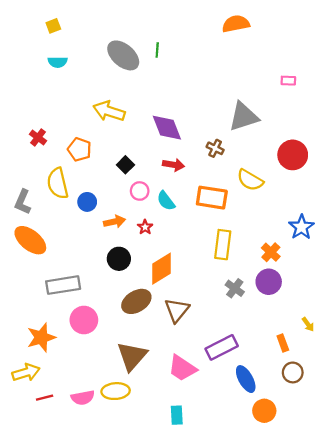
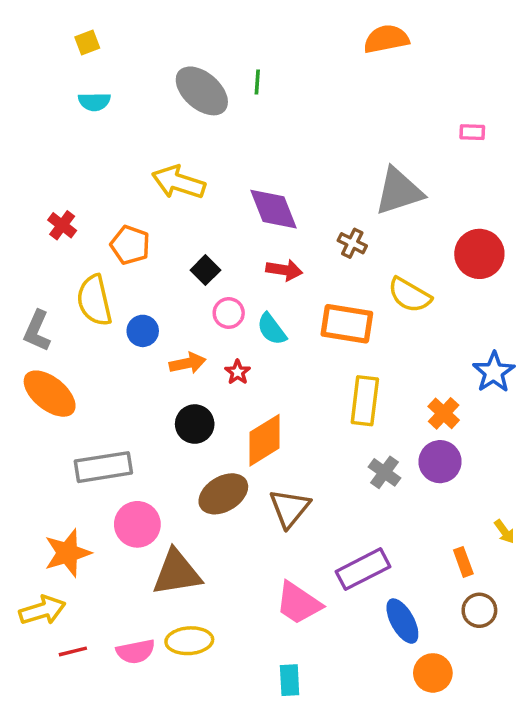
brown triangle: (132, 356) -> (177, 573), moved, turned 40

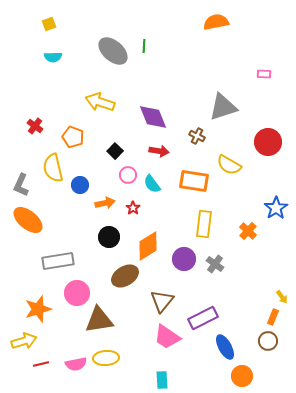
purple circle: (440, 462) -> (184, 259), moved
brown triangle: (290, 508) -> (162, 301), moved
orange rectangle: (463, 562) -> (273, 317), moved, turned 42

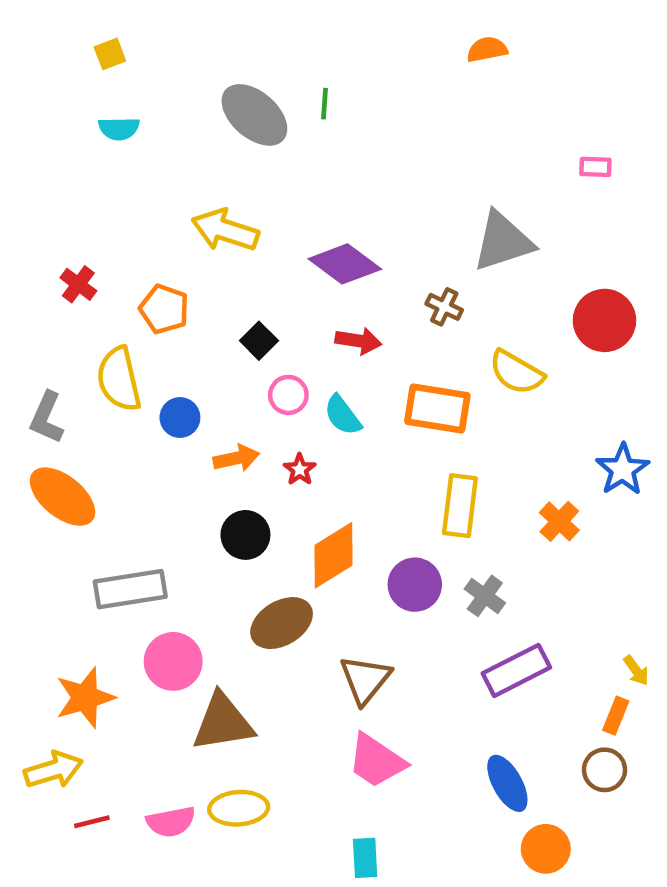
orange semicircle: (216, 22) -> (487, 49), size x0.7
purple diamond: (153, 117) -> (345, 264), turned -32
purple rectangle: (203, 318) -> (516, 670), moved

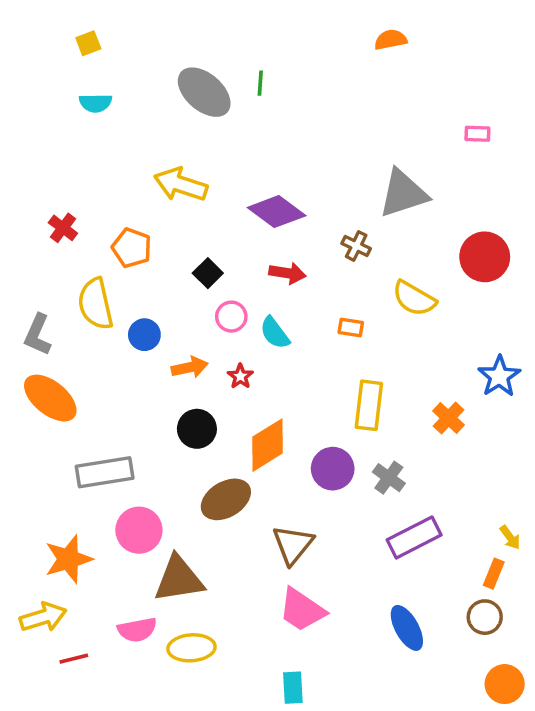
orange rectangle: (437, 408) -> (351, 327), size x0.5
pink semicircle: (171, 822) -> (137, 630), moved
orange circle: (546, 849) -> (505, 684), moved

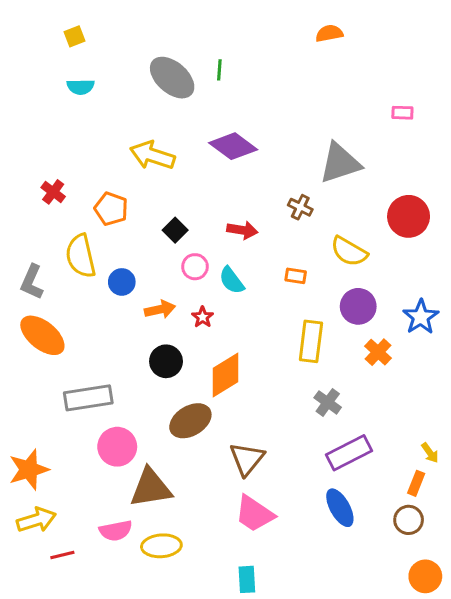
purple diamond: (277, 212) -> (233, 146), moved
purple circle: (333, 469) -> (358, 306), moved
orange star: (68, 559) -> (29, 470), moved
blue ellipse: (407, 628) -> (340, 508), moved

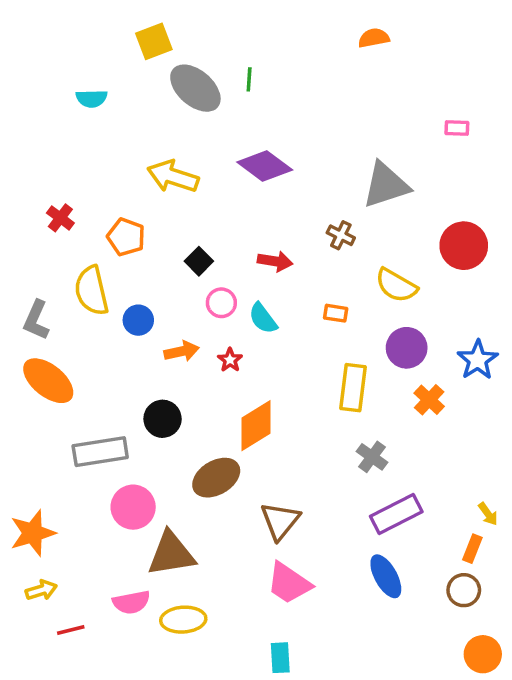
yellow square: (74, 36) -> (154, 41), moved, size x1.5
black circle: (166, 361) -> (163, 419), moved
yellow arrow: (36, 520) -> (41, 590), size x0.7

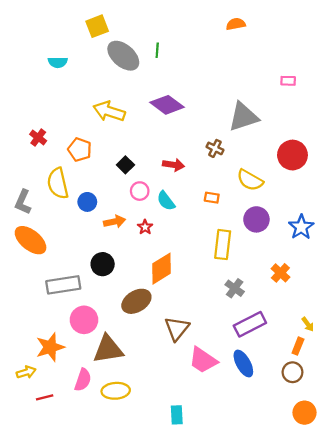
orange cross: (429, 400) -> (280, 273), moved
orange star: (33, 533) -> (50, 347), moved
pink trapezoid: (289, 583) -> (203, 360), moved
pink semicircle: (131, 602) -> (83, 380), turned -60

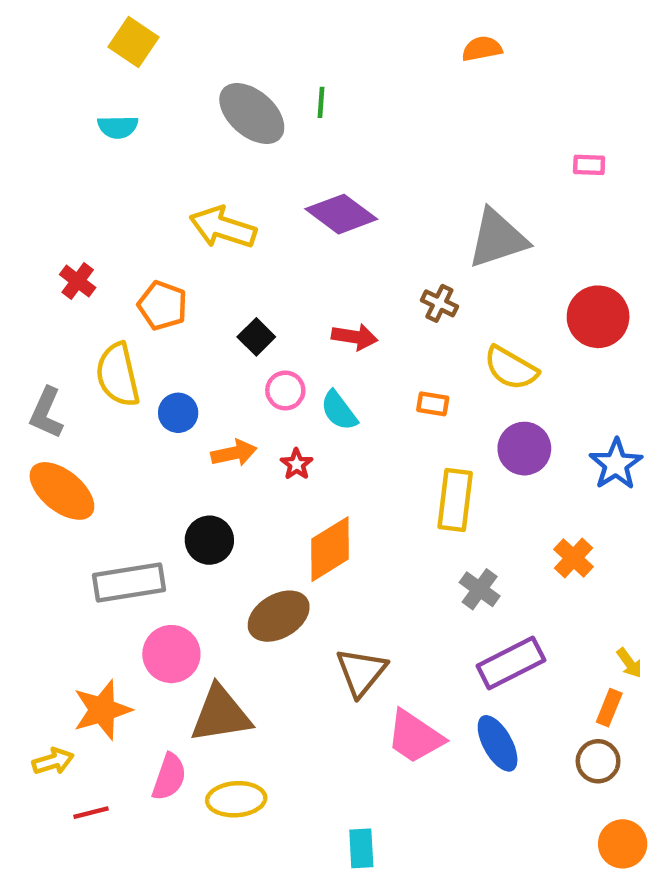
yellow square: (97, 26) -> (133, 42), moved, turned -35

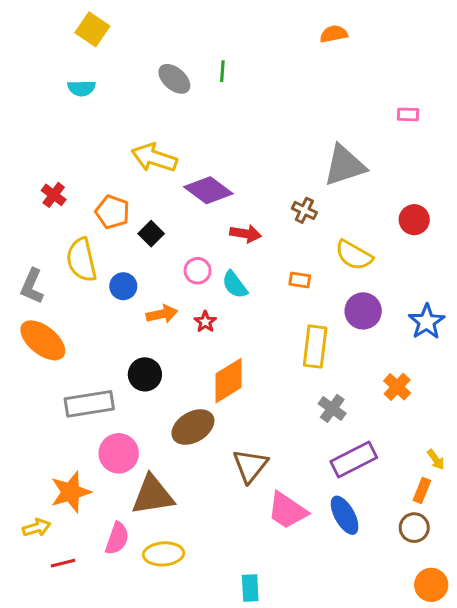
gray ellipse: (252, 114) -> (174, 79), size x0.7
purple diamond: (341, 214) -> (208, 190), moved
red circle: (598, 317) -> (414, 220), size x0.7
black square: (256, 337) -> (151, 234), moved

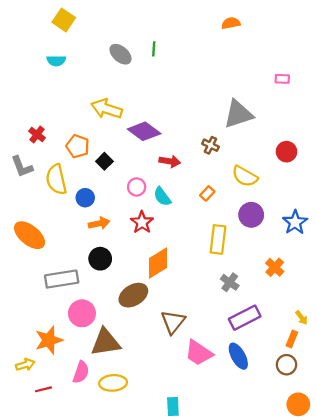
orange rectangle: (300, 280) -> (207, 193), turned -56
gray L-shape: (32, 286) -> (22, 167), moved, turned -45
orange arrow: (162, 314) -> (99, 223), moved
red star: (205, 322) -> (142, 222), size x1.5

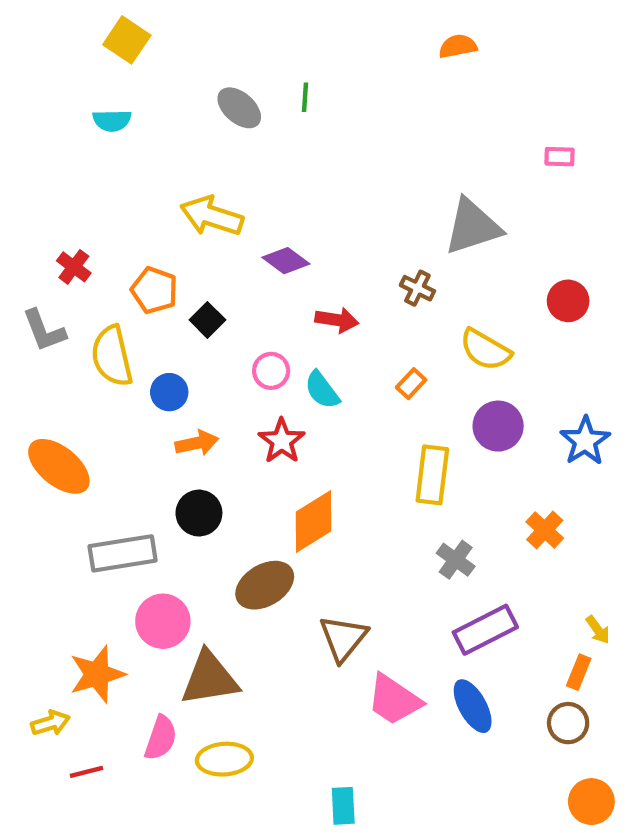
purple diamond: (144, 131) -> (286, 261), size x0.7

